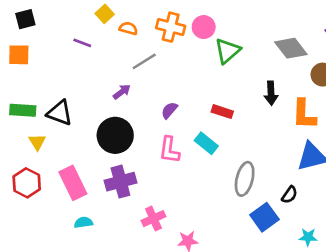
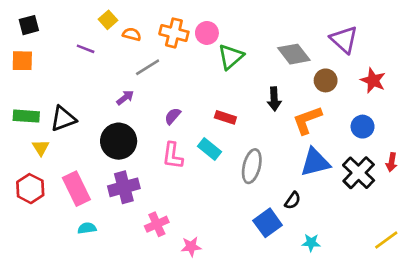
black triangle: (60, 113) -> (63, 119), turned -40
orange L-shape: (304, 114) -> (307, 120), turned 68
gray ellipse: (245, 179) -> (252, 166), moved

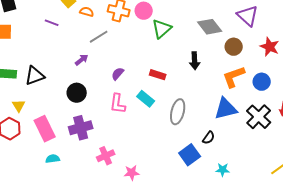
orange L-shape: (307, 120) -> (234, 77), moved
black circle: (119, 141) -> (77, 93), size x0.7
yellow triangle: (41, 148) -> (19, 106), moved

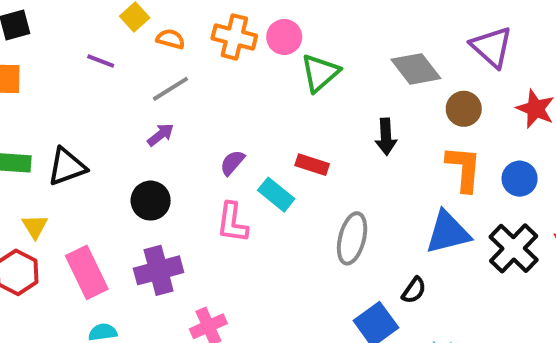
gray line: (99, 37) -> (171, 89), moved
orange L-shape: (234, 77) -> (464, 169), turned 115
cyan rectangle: (146, 99) -> (276, 195), moved

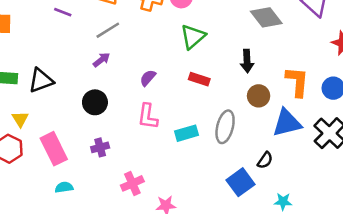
green triangle: (320, 73) -> (193, 37), moved
brown circle: (464, 109) -> (259, 96), moved
cyan rectangle: (276, 195) -> (186, 133), moved, turned -55
purple cross: (159, 270) -> (100, 147), size x0.6

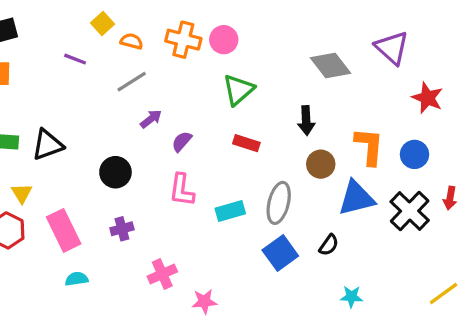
purple arrow: (101, 60) -> (151, 119), moved
blue square: (241, 182) -> (280, 253), moved

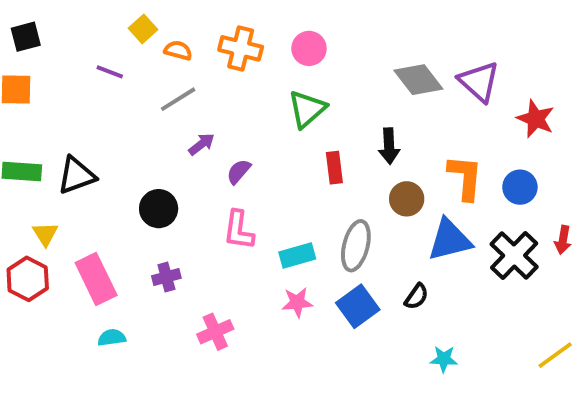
pink circle: (224, 40) -> (309, 48), moved
purple triangle: (392, 48) -> (479, 82), moved
red rectangle: (246, 143) -> (334, 168), moved, turned 65
pink star: (204, 302) -> (297, 302), moved

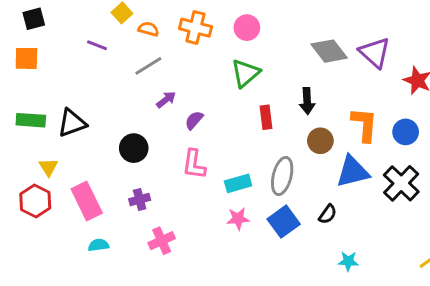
pink cross: (215, 332) -> (162, 241), moved

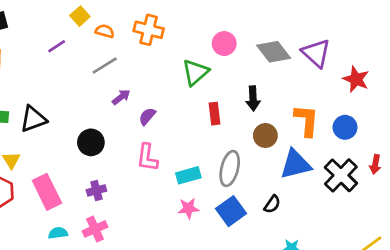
pink circle: (247, 28) -> (224, 44), moved
purple line: (97, 45) -> (57, 46), turned -54
pink cross: (162, 241) -> (95, 229), moved

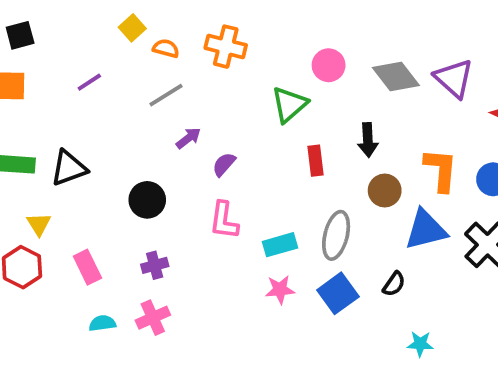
purple line: (57, 46) -> (89, 82), moved
pink rectangle: (47, 192) -> (87, 267), size x0.7

